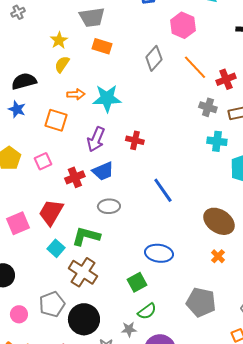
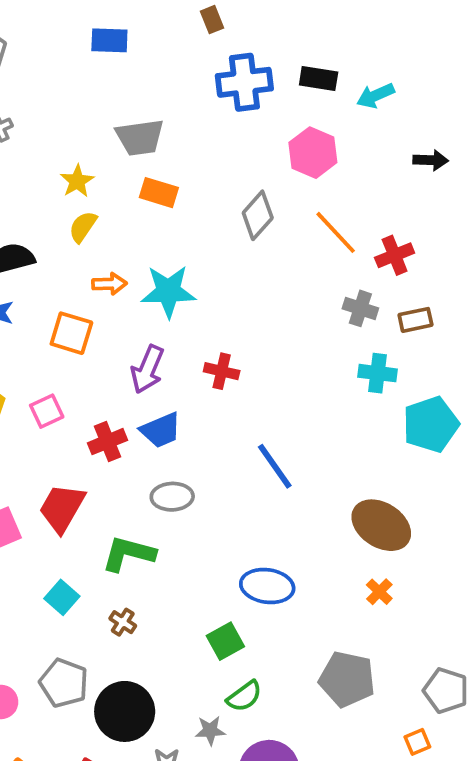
cyan square: (56, 248) -> (62, 597), moved
brown cross: (83, 272) -> (123, 622), size x0.5
gray pentagon: (52, 304) -> (64, 683), turned -30

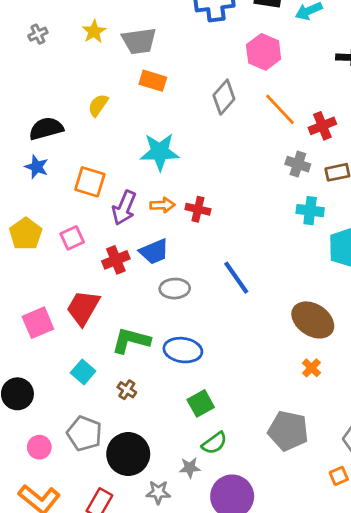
yellow star: (77, 181) -> (94, 31), moved
orange arrow: (109, 284) -> (162, 205), moved
purple arrow: (147, 369) -> (124, 208), moved
gray ellipse: (172, 497) -> (175, 289), moved
blue ellipse: (267, 586) -> (183, 350), moved

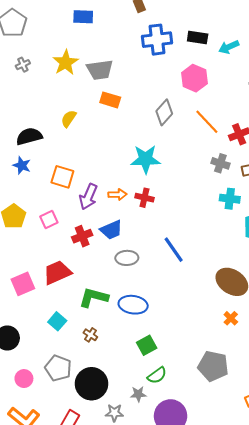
yellow star: (94, 31) -> (66, 62), size x1.4
cyan star: (160, 152) -> (146, 159), moved
red trapezoid: (83, 308) -> (57, 272), turned 36

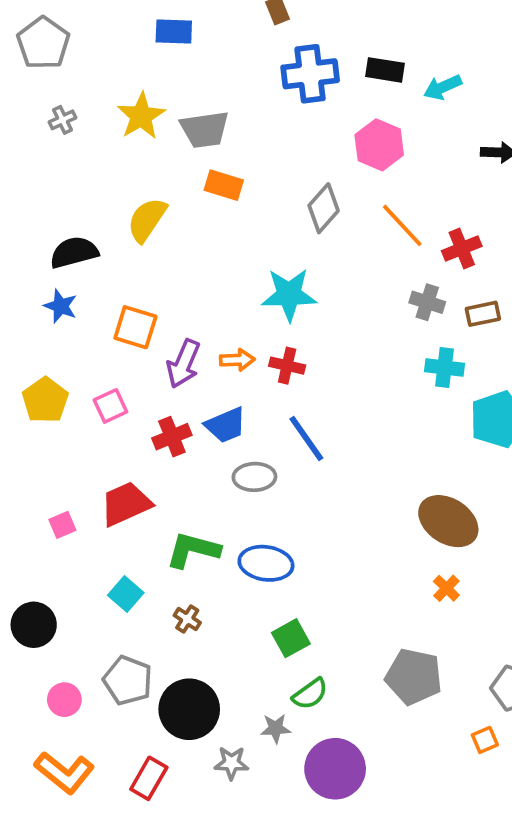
yellow semicircle: (69, 119) -> (147, 220), size x1.4
blue line: (174, 250) -> (306, 439), moved
pink square: (23, 284) -> (62, 525), size x0.6

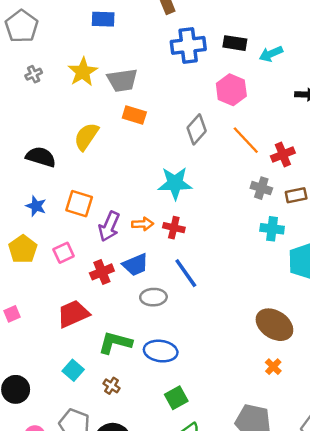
black semicircle: (74, 252) -> (41, 157), turned 32
blue star: (61, 306) -> (36, 206), moved
pink square: (62, 525) -> (12, 314), moved

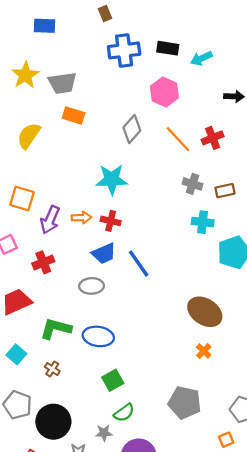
red cross: (283, 155) -> (213, 138), moved
blue trapezoid: (135, 265) -> (104, 253), moved
blue line: (186, 273) -> (139, 264), moved

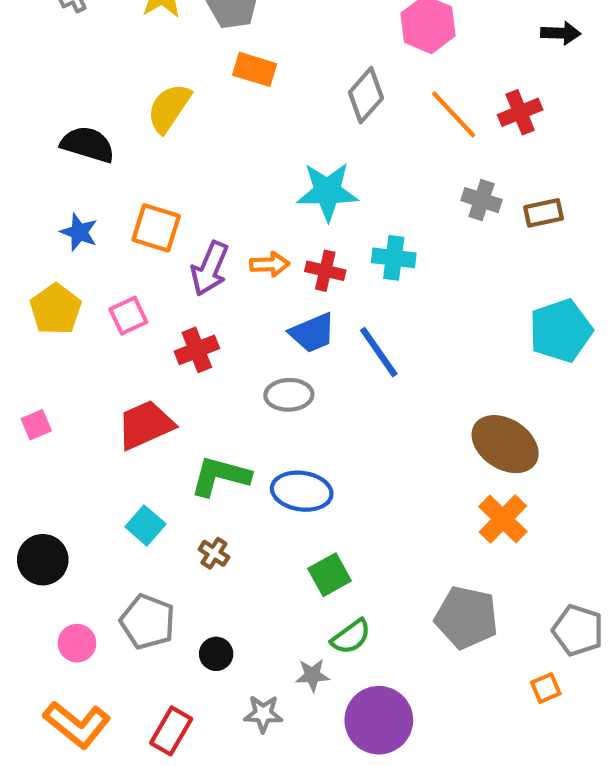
cyan cross: (203, 222) -> (394, 258), moved
orange cross: (204, 351) -> (503, 519), size x1.6
black circle: (53, 422) -> (216, 654), size x0.5

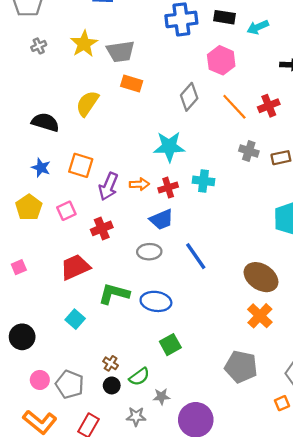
red cross: (325, 271) -> (168, 188), turned -30
blue line: (379, 352) -> (196, 256), moved
brown cross: (214, 553) -> (111, 363), moved
gray pentagon: (148, 622) -> (70, 384), moved
green semicircle: (351, 637) -> (139, 377), moved

